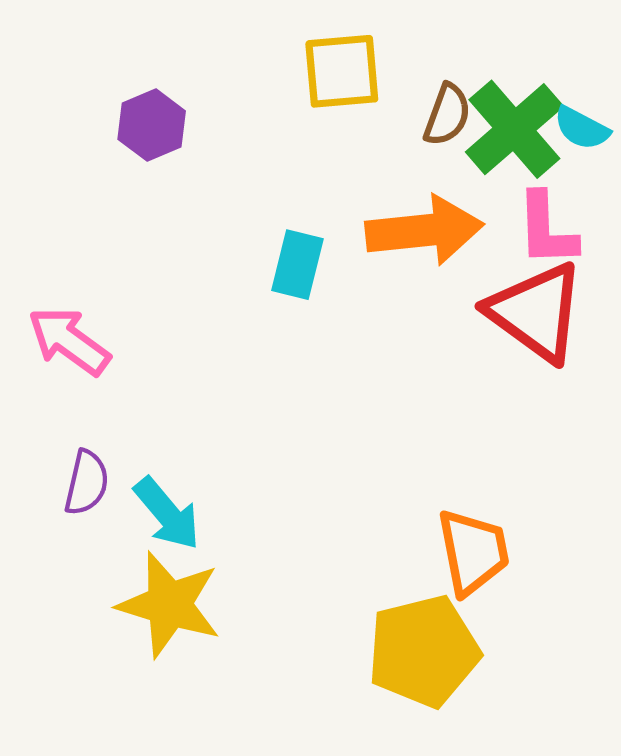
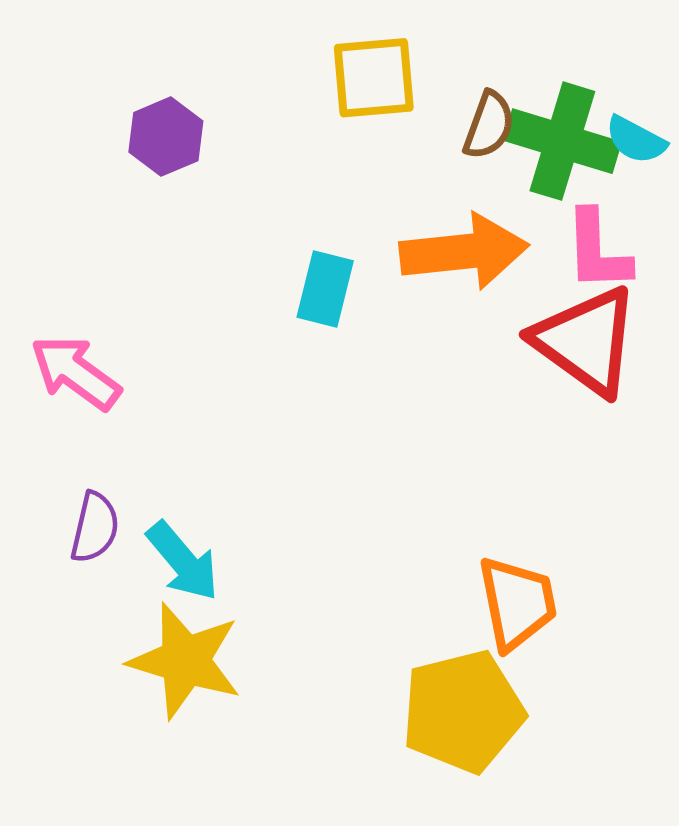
green cross: (514, 129) -> (562, 141), turned -32

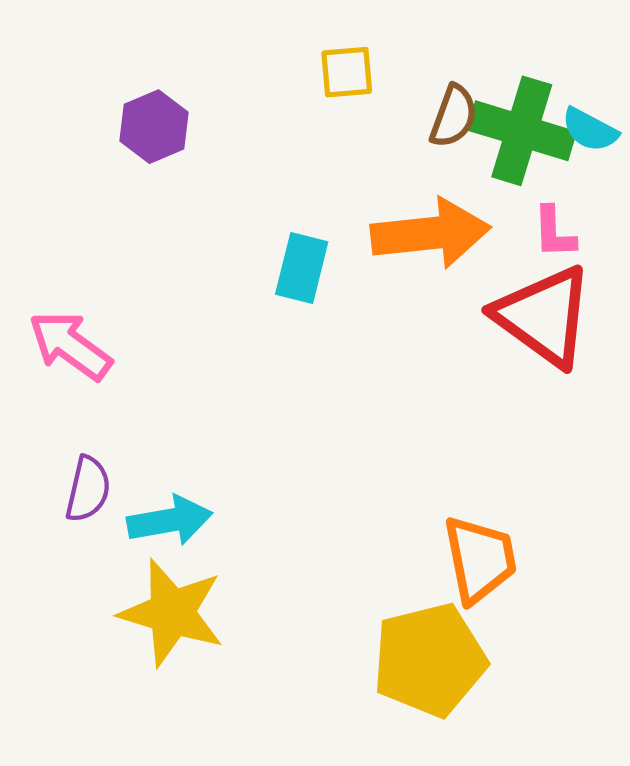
yellow square: (374, 78) -> (347, 72), size x0.7
pink L-shape: (597, 251) -> (554, 232), size x0.7
cyan arrow: (183, 561) -> (170, 520), turned -60

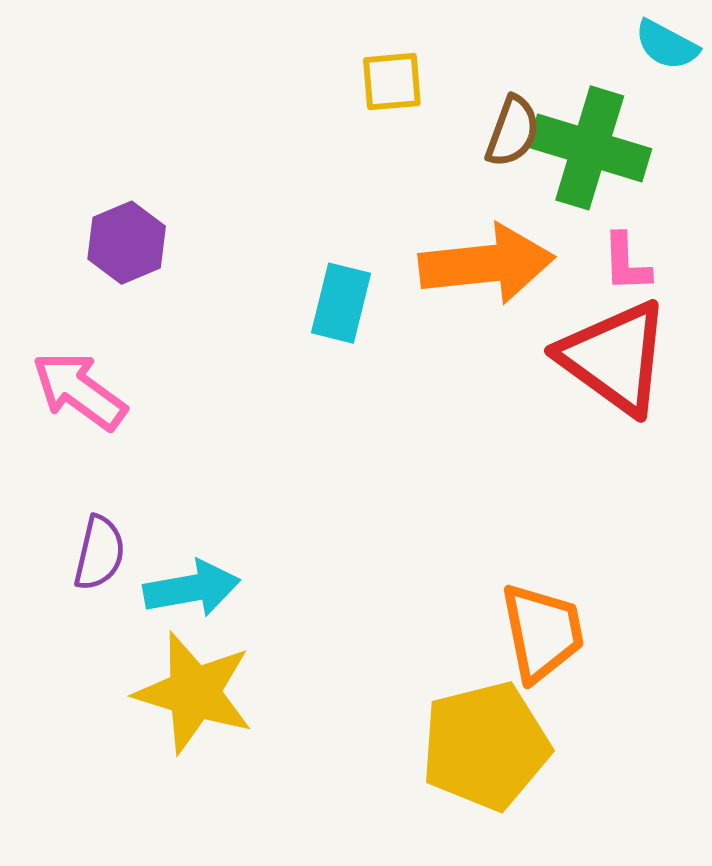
purple hexagon: (154, 127) -> (127, 243), moved
cyan semicircle: (590, 130) -> (667, 45), moved

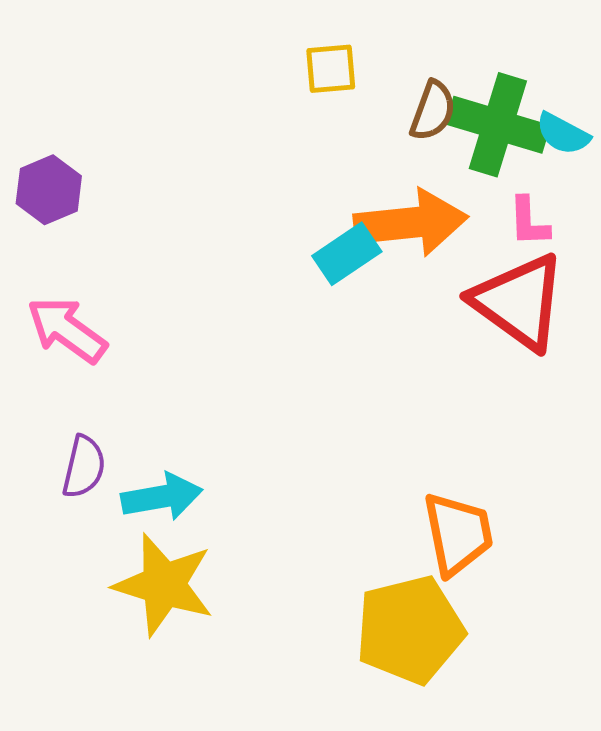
cyan semicircle: (667, 45) -> (563, 134), moved
purple hexagon: (127, 243) -> (49, 190), moved
cyan rectangle: (341, 303) -> (347, 254), moved, turned 42

